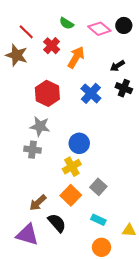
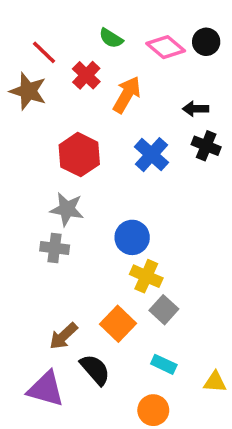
black arrow: (117, 66) -> (196, 109), turned 32
yellow cross: (72, 167) -> (146, 276), moved, turned -36
orange circle: (102, 247) -> (153, 410), moved

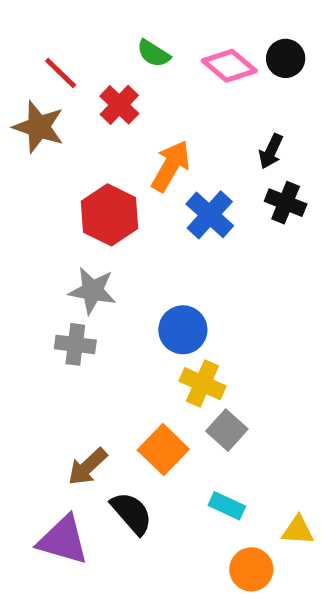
orange arrow: (127, 95) -> (171, 166), moved
black arrow: (196, 109) -> (271, 151), turned -65
orange circle: (153, 410) -> (251, 569), moved

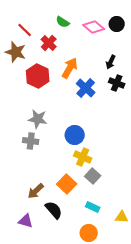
red hexagon: (110, 215) -> (38, 76), moved
purple triangle: (63, 540) -> (26, 221), size x0.7
orange circle: (251, 569) -> (89, 233), moved

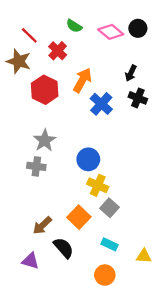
gray star: (38, 119) -> (45, 140), turned 30

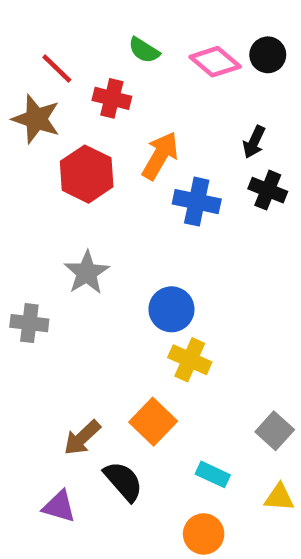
red cross: (58, 51) -> (112, 98), turned -30
blue cross: (101, 104) -> (197, 202), turned -30
gray cross: (36, 166) -> (29, 323), moved
gray square: (110, 208) -> (275, 431), moved

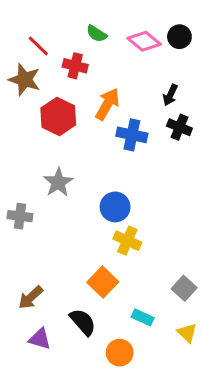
brown arrow: (82, 438) -> (31, 297), moved
yellow triangle: (279, 497) -> (187, 333), turned 40
orange circle: (204, 534) -> (120, 353), moved

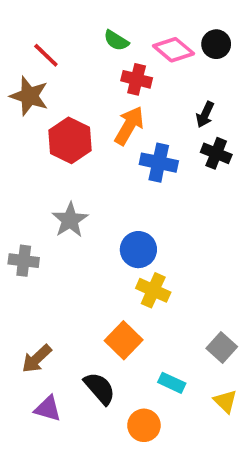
red cross: (75, 66) -> (137, 79), moved

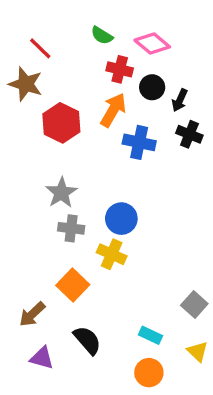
black circle: (216, 44) -> (152, 87), moved
gray cross: (24, 261) -> (71, 228), moved
yellow cross: (153, 290) -> (112, 254), moved
orange square: (124, 340) -> (73, 285), moved
orange circle: (144, 425) -> (149, 373), moved

